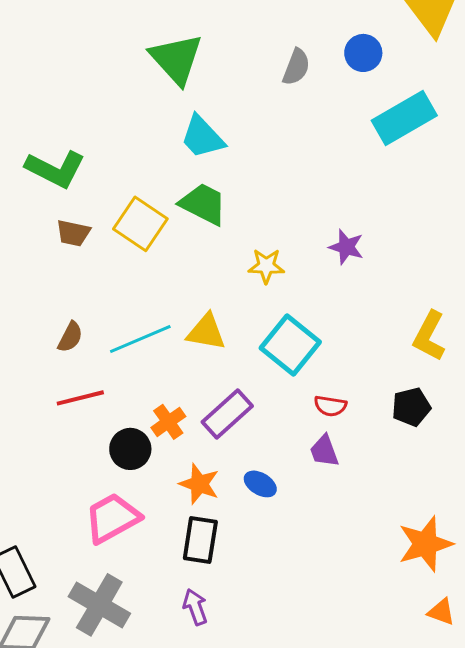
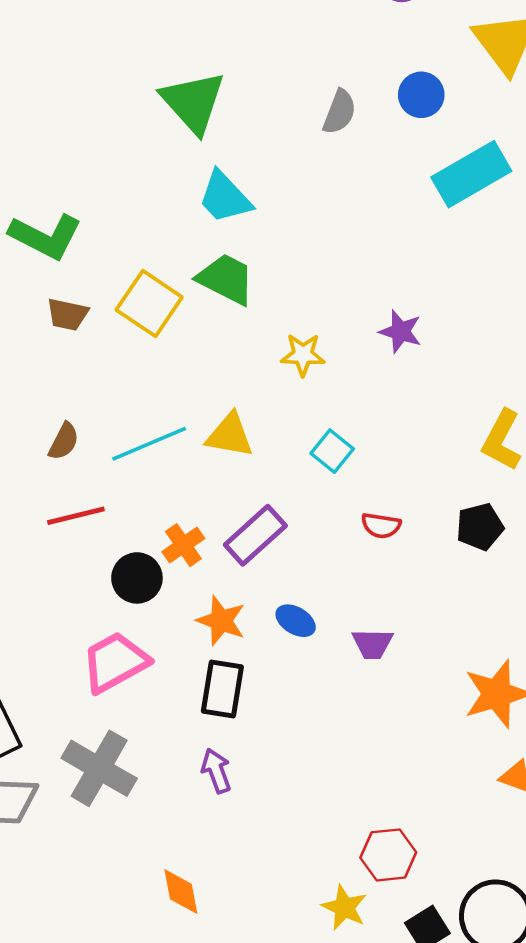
cyan square: (290, 345) -> (332, 451), size x0.6
purple trapezoid: (324, 451) -> (372, 644), moved, turned -69

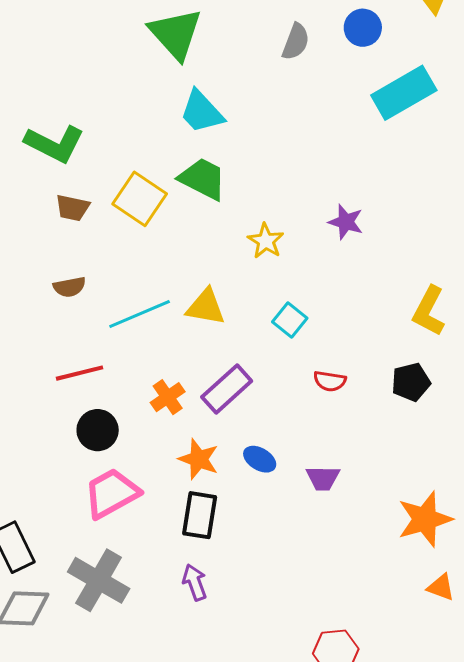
yellow star: (303, 355) -> (266, 241), turned 30
brown semicircle: (64, 441) -> (69, 287), moved, turned 52
black circle: (137, 578) -> (98, 430), moved

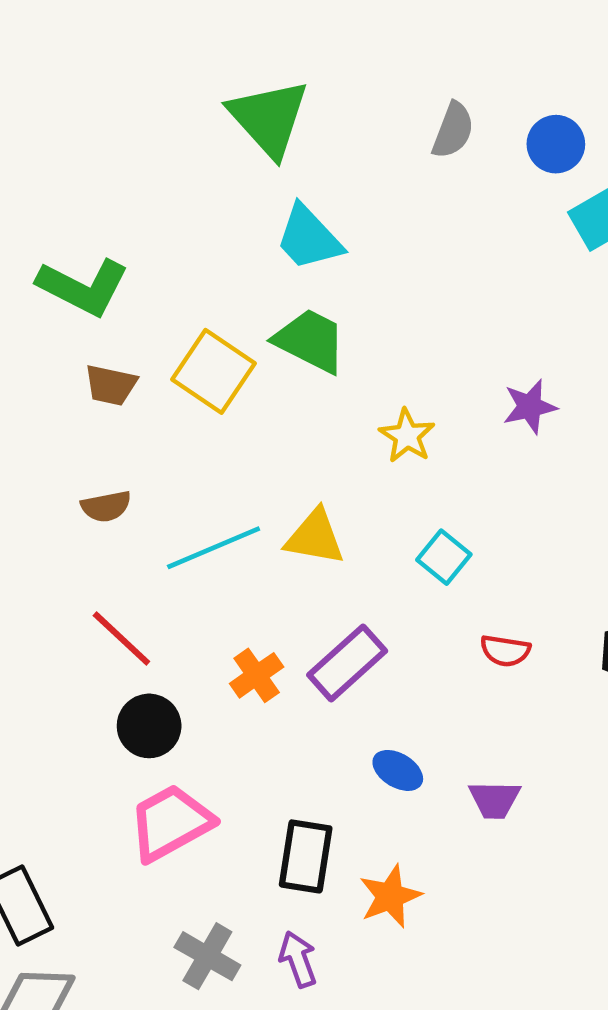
blue circle: (363, 28) -> (556, 144), moved
purple star: (346, 222) -> (530, 407), turned -30
red line: (80, 373) -> (121, 638), turned 57
orange star: (199, 459) -> (390, 896), moved, turned 30
gray cross: (99, 580) -> (207, 956), moved, size x0.7

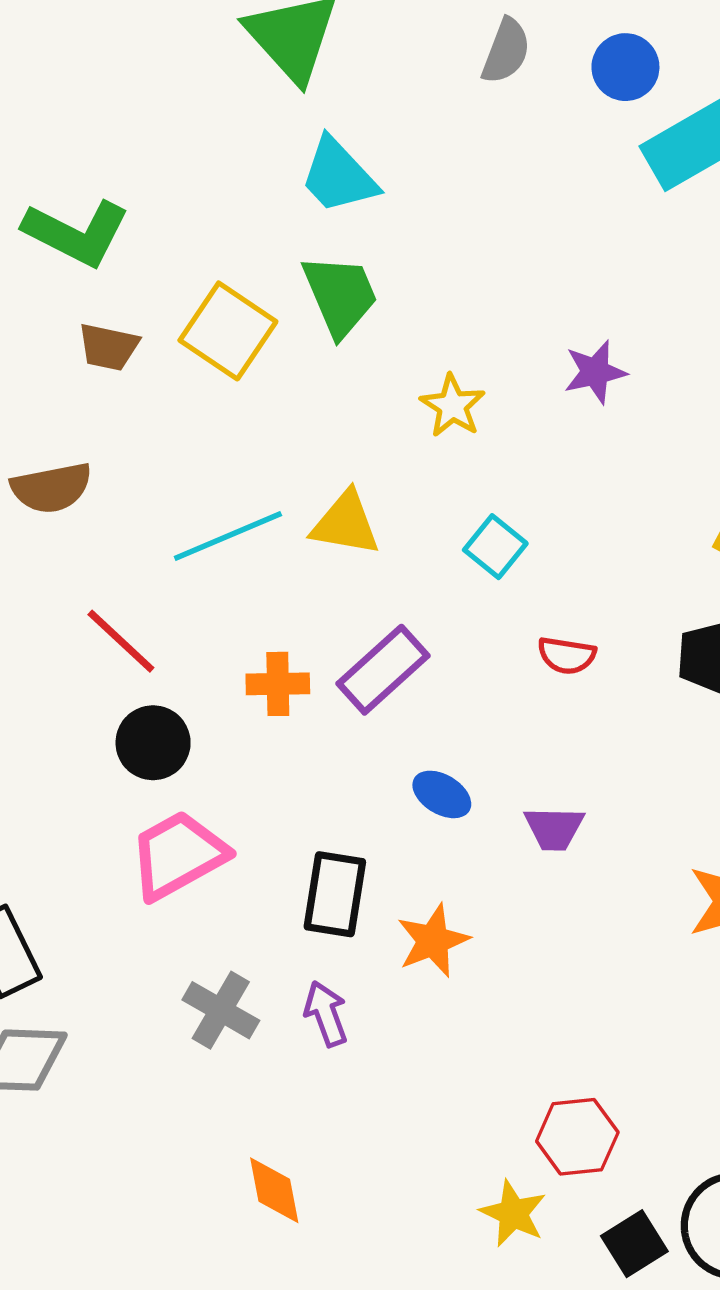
green trapezoid: (310, 341) -> (340, 295), turned 40
brown semicircle: (106, 506) -> (51, 488), moved, size x1.4
orange cross: (257, 675) -> (278, 684), turned 34

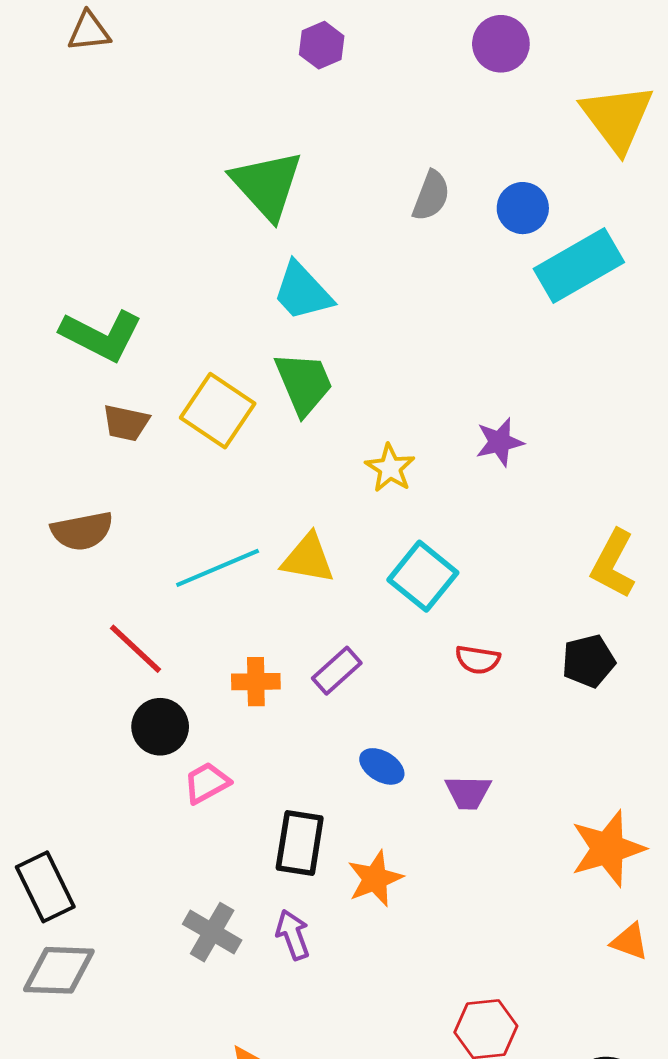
cyan square: (495, 547) -> (423, 576), size x1.4
purple rectangle: (383, 670) -> (337, 671), size x0.7
pink trapezoid: (178, 855) -> (207, 783), moved, size x0.6

